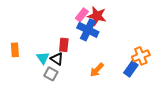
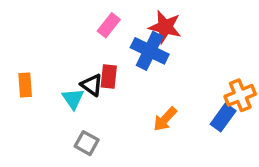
pink rectangle: (82, 15) -> (109, 25), moved
black triangle: (57, 59) -> (92, 85), moved
gray square: (51, 74) -> (87, 143), moved

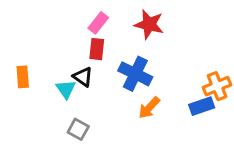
blue cross: (150, 51) -> (135, 74), moved
red rectangle: (109, 76) -> (97, 49), moved
blue rectangle: (223, 117) -> (202, 106), turned 35

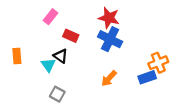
pink rectangle: (98, 23) -> (51, 17), moved
red rectangle: (97, 49) -> (71, 36), turned -72
blue cross: (135, 74) -> (110, 39), moved

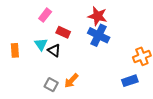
cyan triangle: (48, 65) -> (41, 44), moved
blue rectangle: (147, 77) -> (130, 81), moved
orange arrow: (109, 78) -> (71, 81), moved

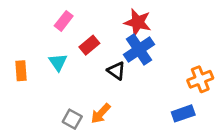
red rectangle: (63, 32) -> (89, 45), turned -64
blue cross: (99, 35) -> (139, 49), turned 30
black triangle: (54, 50) -> (116, 71), moved

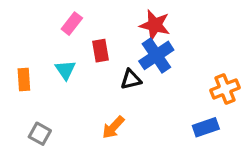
red rectangle: (89, 45) -> (100, 51), turned -60
black triangle: (116, 71) -> (131, 79), turned -48
gray square: (72, 119) -> (40, 134), moved

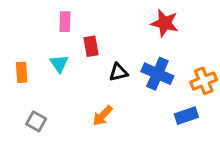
pink rectangle: (72, 24) -> (65, 22), turned -36
red star: (155, 25) -> (165, 23), moved
blue cross: (156, 55) -> (157, 74), moved, turned -32

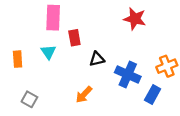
pink rectangle: (65, 22) -> (53, 18), size x1.5
blue cross: (157, 74) -> (128, 74), moved
blue rectangle: (186, 116) -> (153, 95), turned -42

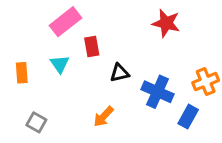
pink rectangle: (53, 18) -> (66, 22), turned 50

